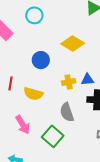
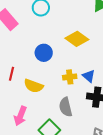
blue triangle: (87, 80) -> (89, 76), turned 40
pink arrow: (23, 125) -> (20, 116), turned 48

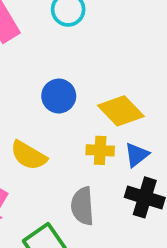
yellow diamond: (77, 39) -> (121, 111), moved
blue triangle: (89, 76) -> (137, 155), turned 32

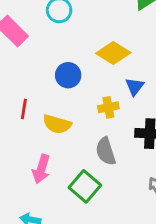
yellow diamond: (121, 111) -> (113, 53), moved
blue triangle: (137, 155) -> (135, 86), moved

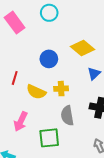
yellow cross: (108, 107) -> (61, 89), moved
green square: (85, 186) -> (49, 138), turned 35

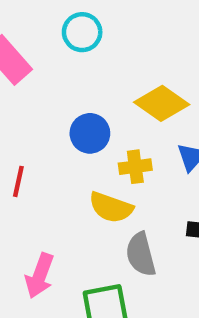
yellow cross: (61, 89) -> (135, 167), moved
yellow semicircle: (36, 92) -> (111, 207), moved

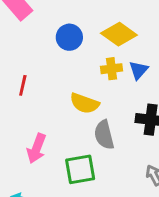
blue circle: (90, 133) -> (69, 37), moved
yellow cross: (135, 167) -> (111, 69), moved

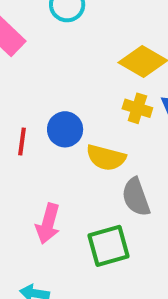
blue circle: (69, 37) -> (65, 129), moved
yellow cross: (111, 69) -> (137, 108), turned 30

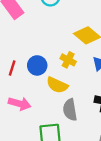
yellow cross: (137, 108) -> (68, 60), moved
pink arrow: (48, 224) -> (20, 104), moved, turned -100

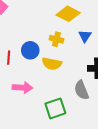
gray semicircle: (70, 110) -> (82, 90), moved

